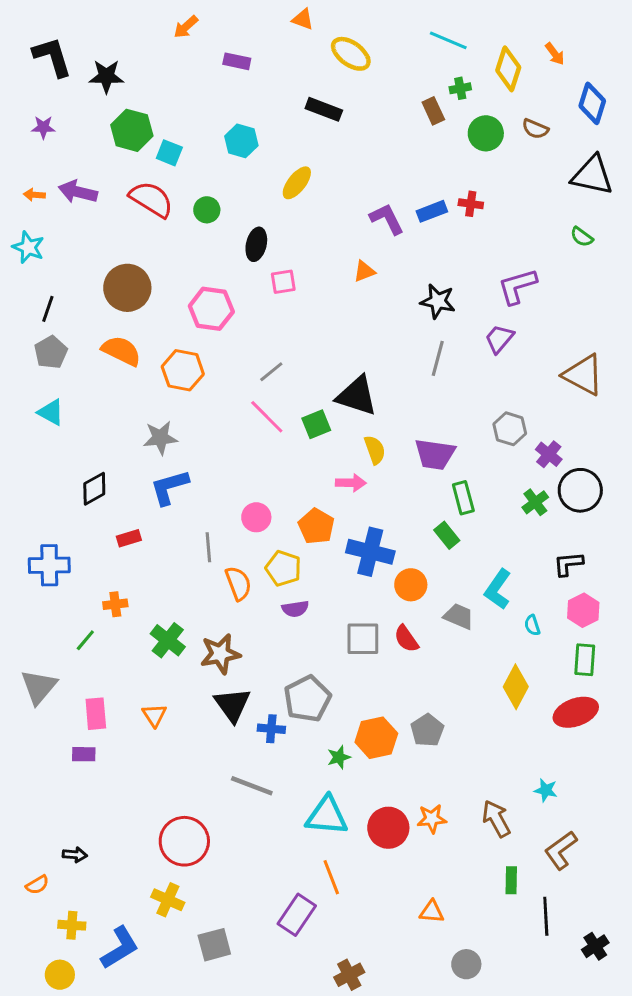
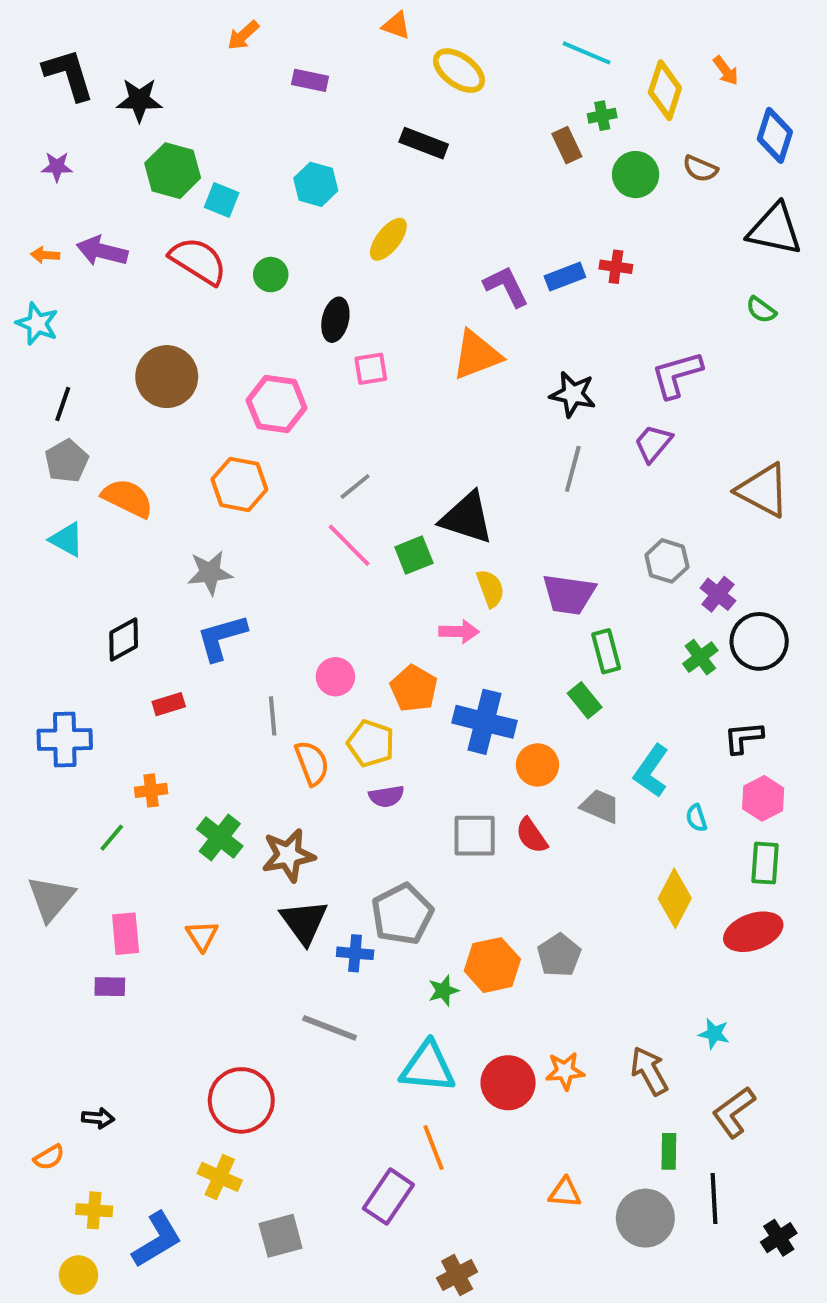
orange triangle: (364, 271) -> (477, 355), size x1.8
orange semicircle: (121, 351) -> (127, 498), moved
gray circle: (466, 964) -> (645, 1218), moved, size x1.5

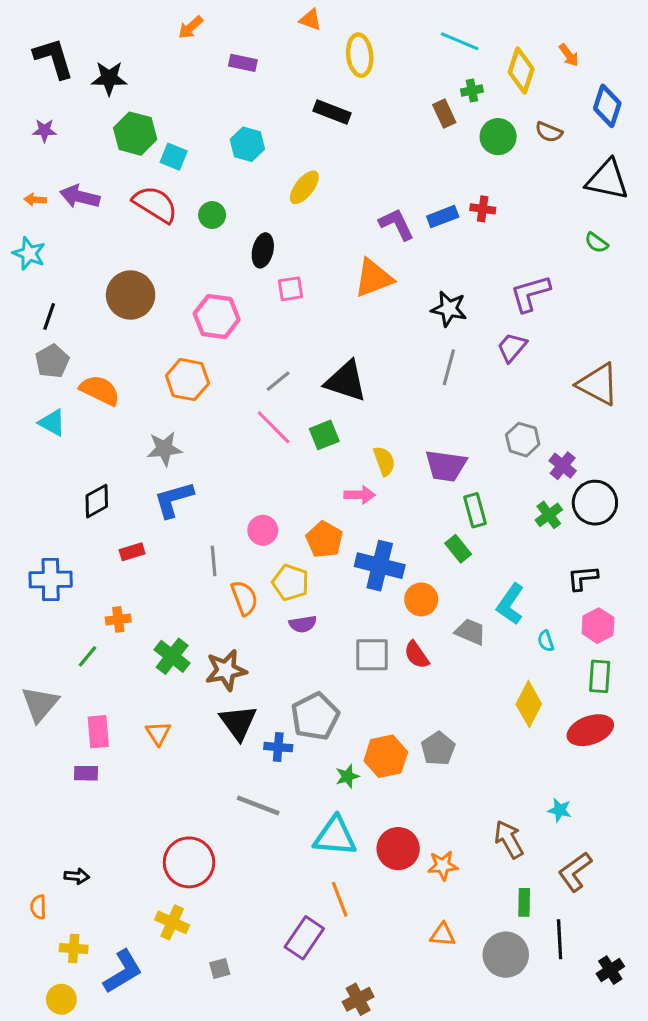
yellow ellipse: (459, 71) -> (360, 55), turned 48
black triangle: (467, 518) -> (346, 381), moved
orange star: (565, 1071) -> (443, 865), moved
orange semicircle: (49, 1157) -> (38, 907), turned 120
gray square: (281, 1236) -> (220, 969), size x0.6

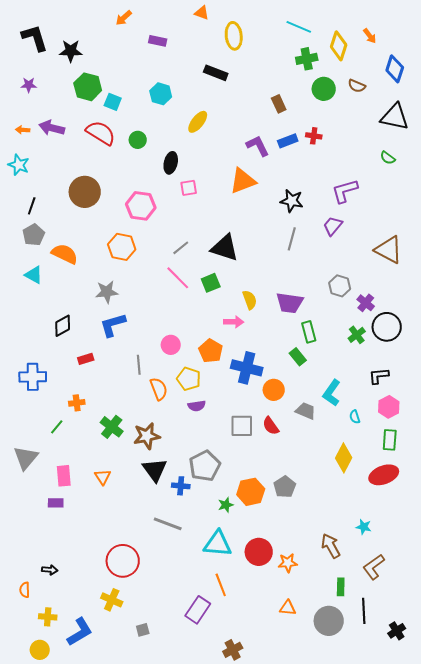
green cross: (472, 90) -> (307, 59), size x1.5
brown rectangle: (444, 114) -> (279, 104), moved

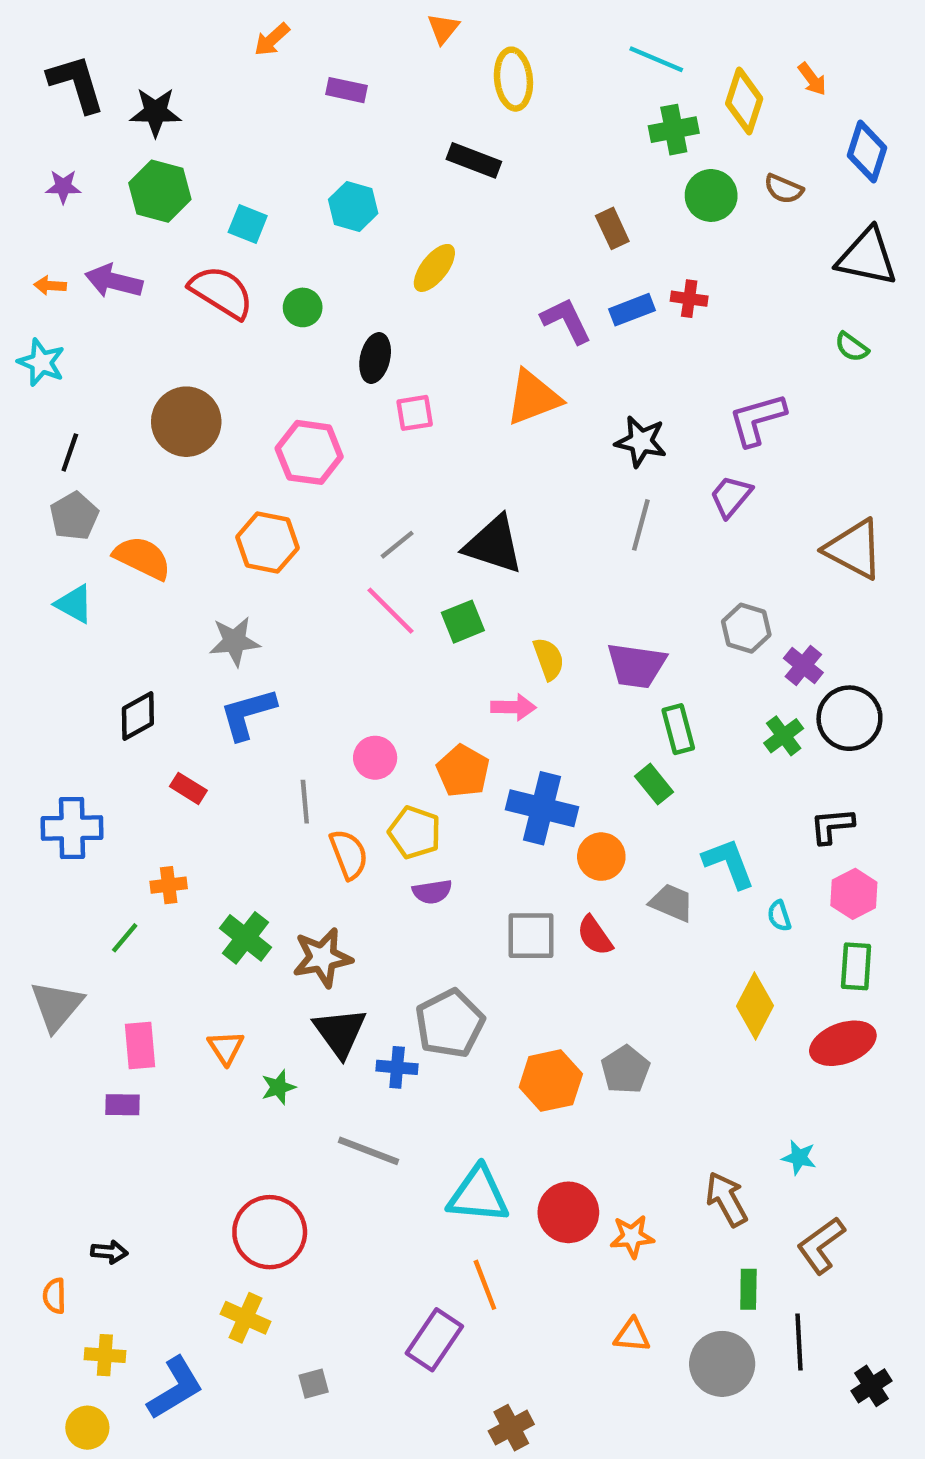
orange triangle: (202, 13) -> (443, 29), turned 49
green hexagon: (88, 87) -> (160, 191), moved
red rectangle: (86, 359) -> (188, 788), turned 49
cyan L-shape: (332, 393) -> (729, 863), turned 124
green star: (226, 505) -> (278, 1087), moved

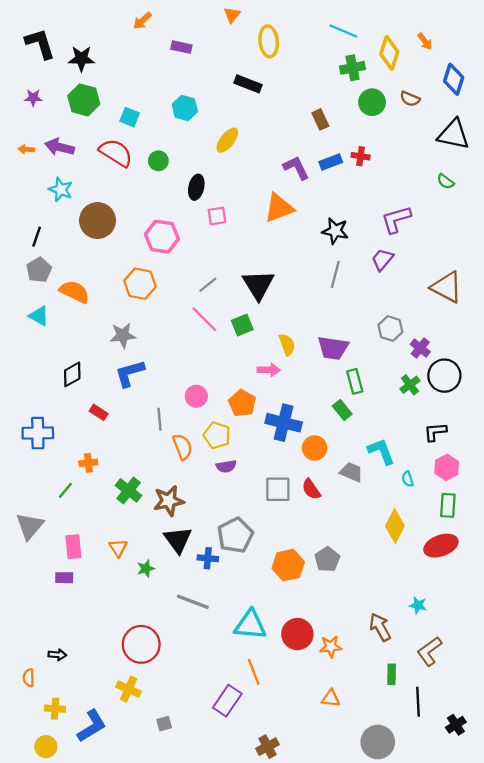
cyan star: (41, 362) -> (61, 190), moved
black triangle: (494, 545) -> (258, 285), turned 40
gray circle: (722, 1364) -> (378, 742), moved

